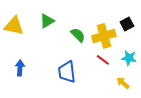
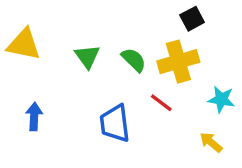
green triangle: (47, 21) -> (87, 56), moved, turned -35
black square: (127, 24) -> (192, 19), moved
red line: (103, 60) -> (161, 103), moved

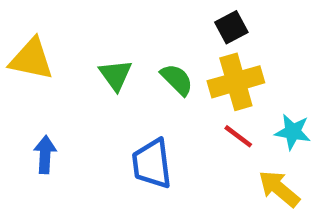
black square: (192, 19) -> (231, 27), moved
red line: (161, 103) -> (238, 136), moved
yellow arrow: (211, 142) -> (279, 189), size x1.4

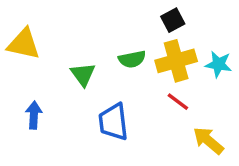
green triangle: (115, 75) -> (83, 74), moved
green semicircle: (177, 80) -> (132, 59), turned 124
cyan star: (293, 132) -> (218, 64), moved

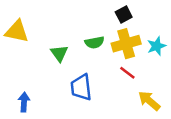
cyan star: (218, 64) -> (156, 46), turned -30
blue arrow: (34, 115) -> (24, 102), moved

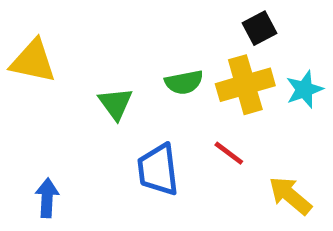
black square: (124, 14) -> (259, 28), moved
red line: (127, 73) -> (229, 153), moved

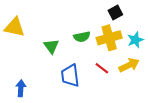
yellow arrow: (290, 196) -> (129, 65), moved, turned 114

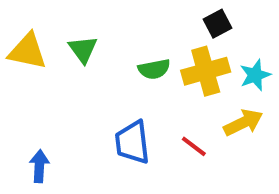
green triangle: (51, 46) -> (83, 49), moved
red line: (102, 68) -> (194, 146), moved

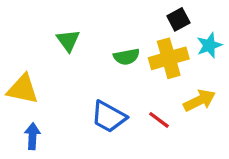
yellow triangle: (27, 51) -> (23, 89), moved
cyan star: (255, 75) -> (209, 45), moved
blue trapezoid: (132, 142) -> (109, 117), turned -54

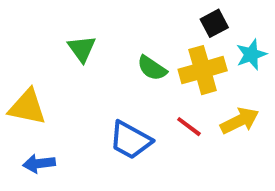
green semicircle: (127, 57) -> (152, 68), turned 45
red line: (159, 120) -> (189, 127), moved
blue arrow: (32, 136) -> (39, 164), turned -100

